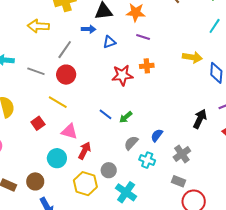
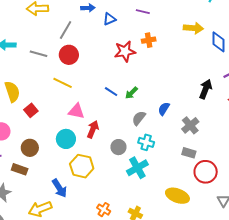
red square: (38, 123) -> (31, 110), moved
cyan cross: (147, 160) -> (146, 142), moved
brown circle: (35, 181) -> (30, 148), moved
yellow hexagon: (85, 184) -> (82, 166), moved
cyan cross: (126, 192) -> (137, 168), turned 30

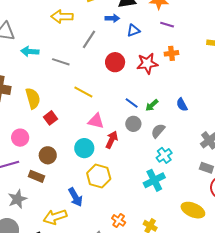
red circle: (69, 55) -> (115, 62), moved
blue semicircle: (164, 109) -> (182, 105), moved, turned -64
cyan cross: (146, 142) -> (164, 155), turned 35
gray circle: (118, 147) -> (133, 124), moved

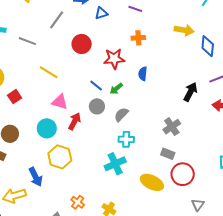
red star: (147, 63) -> (114, 59), moved
blue semicircle: (182, 105) -> (143, 74), moved, turned 32
cyan cross: (164, 155) -> (126, 139), turned 35
yellow ellipse: (193, 210) -> (152, 182), moved

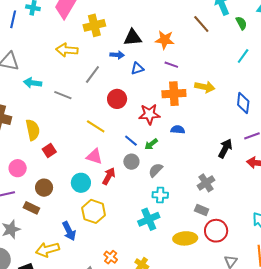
yellow arrow: (184, 30) -> (205, 87), moved
orange cross: (138, 38) -> (174, 94), size x1.6
yellow line: (49, 72) -> (96, 126), moved
blue semicircle: (143, 74) -> (178, 130), turned 88
yellow ellipse: (152, 182) -> (185, 238), turned -30

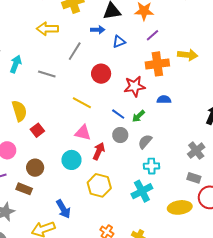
purple line: (171, 65) -> (153, 35), turned -56
cyan arrow: (33, 83) -> (16, 64), turned 108
yellow hexagon: (94, 211) -> (99, 185), moved

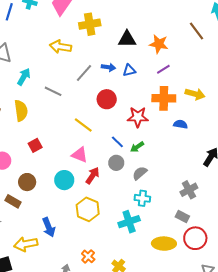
blue arrow: (98, 30) -> (108, 67), moved
blue semicircle: (164, 99) -> (180, 124), moved
yellow semicircle: (19, 111) -> (21, 111), moved

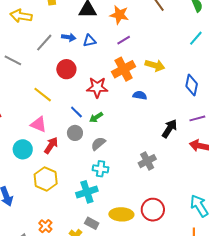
orange cross: (164, 98) -> (124, 69), turned -30
gray rectangle: (182, 216) -> (92, 223), moved

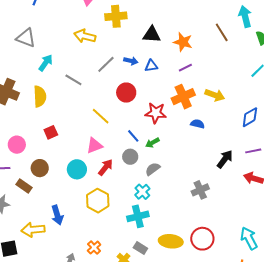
blue diamond: (192, 85) -> (250, 117), turned 45
pink triangle: (38, 124) -> (94, 146), turned -48
cyan cross: (101, 169) -> (142, 192), moved, turned 35

